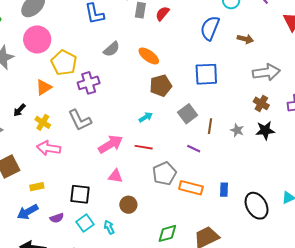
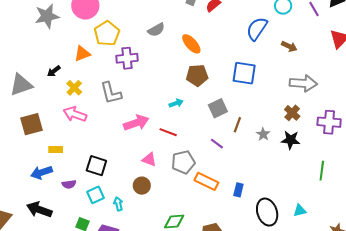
pink triangle: (116, 176) -> (149, 159), moved

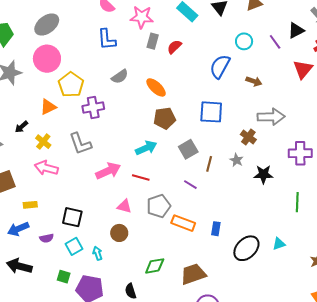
cyan arrow: (176, 103) -> (146, 148), size x1.5
brown cross: (292, 113) -> (248, 137), moved
gray star: (263, 134) -> (236, 160), moved
black ellipse: (267, 212) -> (246, 248), turned 68

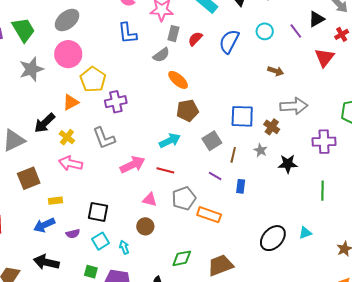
blue semicircle: (220, 67) -> (229, 42), moved
gray semicircle: (120, 77) -> (161, 55), moved
blue square: (211, 112) -> (242, 116), moved
black arrow: (21, 127) -> (45, 123), size x1.6
blue rectangle: (216, 229) -> (241, 186), moved

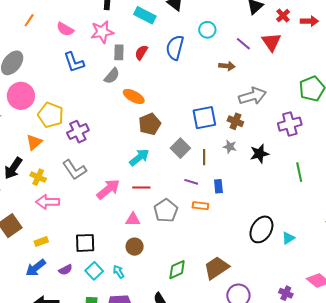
purple line: (296, 31) -> (243, 44), moved
orange rectangle: (209, 215) -> (200, 206), moved, size x0.7
cyan triangle: (305, 233) -> (288, 238), moved

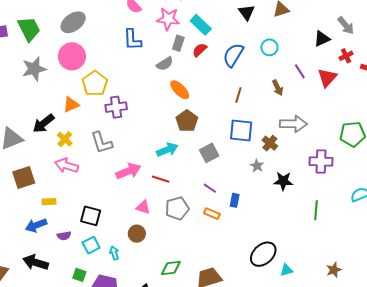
cyan rectangle: (145, 15) -> (201, 25), moved
brown arrow: (227, 66) -> (278, 88), turned 42
brown pentagon: (150, 124) -> (187, 121), turned -30
brown line: (204, 157) -> (238, 95), moved

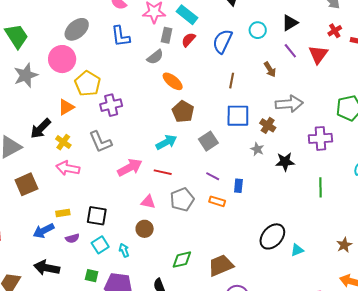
gray ellipse: (73, 22) -> (77, 29), moved
black triangle: (322, 39) -> (290, 23), moved
yellow rectangle: (49, 202) -> (63, 213), moved

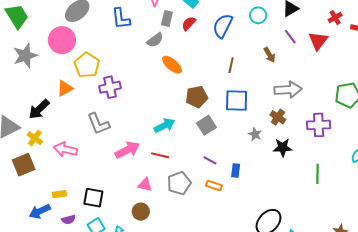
brown pentagon: (183, 112) -> (197, 97), moved, turned 30
brown cross: (268, 125) -> (278, 117), moved
yellow cross: (63, 142) -> (35, 138), moved

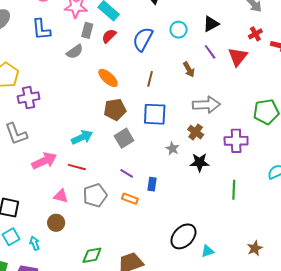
orange ellipse: (172, 65) -> (108, 78), moved

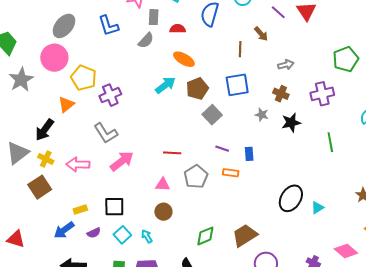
red semicircle: (109, 36) -> (178, 29), moved, turned 56
brown line: (150, 79) -> (240, 49), moved
gray arrow: (206, 105) -> (286, 65), size x0.6
cyan arrow: (82, 137) -> (165, 85), moved
pink arrow: (44, 161) -> (122, 161), moved

